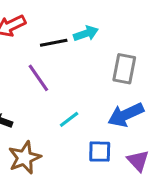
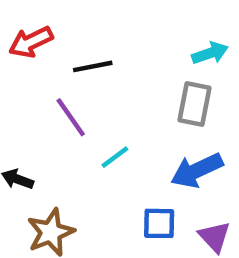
cyan arrow: (86, 33) -> (210, 53), moved
cyan line: (69, 119) -> (115, 157), moved

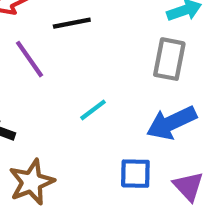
purple line: (71, 117) -> (29, 59), moved

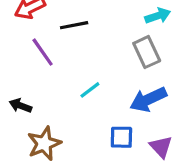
gray rectangle: (169, 59) -> (147, 52), turned -36

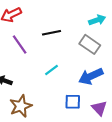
black line: (74, 25) -> (51, 33), moved
gray rectangle: (147, 52) -> (90, 44), turned -30

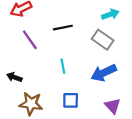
cyan line: (51, 70) -> (63, 66), turned -64
blue square: (73, 102) -> (71, 100), moved
brown star: (21, 106) -> (31, 104), turned 30

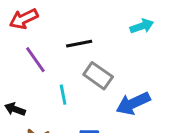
gray rectangle: (103, 40) -> (98, 76), moved
cyan line: (63, 66) -> (63, 95), moved

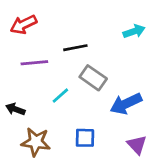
purple line: (35, 60) -> (34, 63), turned -60
cyan line: (63, 95) -> (60, 96), turned 60

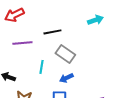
cyan line: (60, 96) -> (41, 67), turned -40
blue arrow: (126, 104) -> (66, 78), moved, size x0.6

